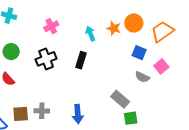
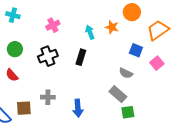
orange circle: (134, 23) -> (132, 12), moved
gray semicircle: (142, 77) -> (126, 73), moved
gray cross: (42, 111) -> (48, 97), moved

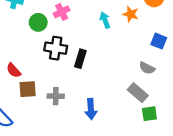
green circle: (15, 49) -> (38, 22), moved
black cross: (48, 56) -> (56, 48), turned 30
black rectangle: (81, 57) -> (80, 59), moved
brown square: (24, 108) -> (28, 89), moved

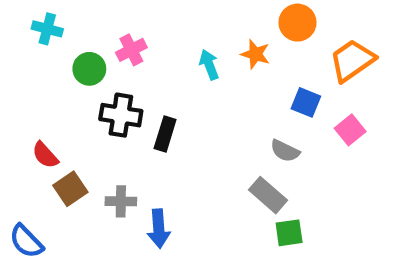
brown square: (28, 89) -> (70, 189), turned -30
blue arrow: (91, 109) -> (159, 229), moved

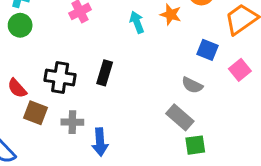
green circle: (89, 69) -> (20, 25), moved
black cross: (121, 115) -> (60, 77), moved
brown square: (70, 189) -> (35, 113), turned -35

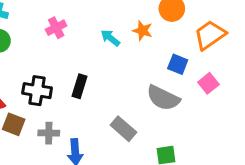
cyan arrow: (137, 22) -> (110, 38), turned -30
gray semicircle: (192, 85) -> (163, 98), size x1.6
gray rectangle: (180, 117) -> (123, 129), moved

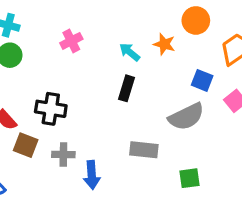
black rectangle: (80, 86) -> (126, 88), moved
gray semicircle: (163, 98) -> (186, 117), turned -52
gray rectangle: (123, 129) -> (144, 150), turned -35

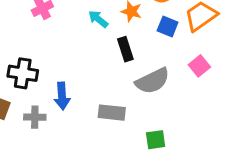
blue square: (202, 80) -> (168, 27), moved
black rectangle: (126, 88) -> (125, 49), moved, turned -35
blue arrow: (92, 175) -> (62, 96), moved

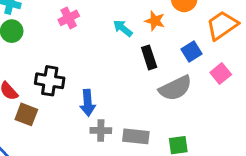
blue square: (168, 27) -> (191, 52), moved, turned 36
gray rectangle: (112, 113) -> (136, 136), moved
gray cross: (35, 117) -> (101, 130), moved

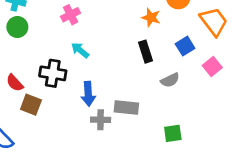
orange trapezoid: (222, 25) -> (214, 22), turned 88
cyan arrow: (123, 28) -> (80, 50), moved
gray semicircle: (175, 88) -> (170, 80), size x0.6
gray rectangle: (136, 136) -> (126, 107), moved

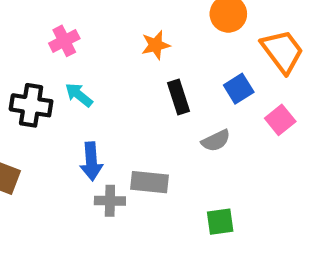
orange star: (151, 17) -> (156, 45), moved, turned -30
black cross: (53, 73) -> (31, 105), moved

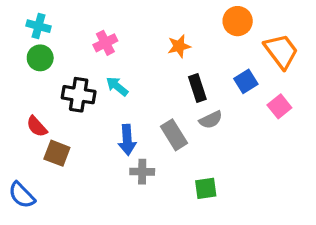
gray semicircle: (216, 141) -> (211, 120), moved
gray rectangle: (149, 182) -> (174, 135), moved, turned 52
green square: (220, 222) -> (206, 188), moved

